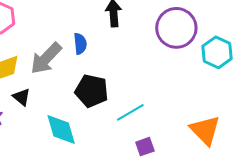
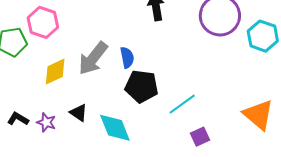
blue semicircle: (80, 44) -> (127, 57), moved
black triangle: (22, 97) -> (79, 113), moved

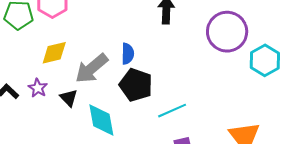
gray arrow: (93, 58) -> (92, 68), moved
purple star: (46, 122) -> (38, 88), moved

